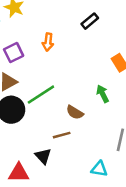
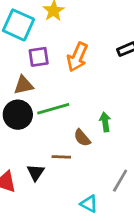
orange arrow: (48, 42) -> (77, 57), size x1.5
green arrow: (103, 94) -> (105, 122), moved

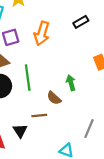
green line: (53, 109) -> (28, 78), turned -75

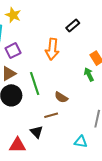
orange arrow: (42, 33) -> (52, 49), moved
green arrow: (71, 83) -> (89, 74), moved

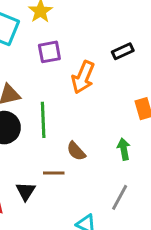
purple square: (13, 51) -> (49, 52), moved
green arrow: (89, 74) -> (124, 149), moved

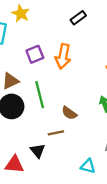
black rectangle: (123, 51) -> (78, 18), moved
purple square: (49, 52) -> (35, 54), moved

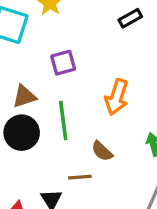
orange arrow: (63, 56) -> (117, 97), moved

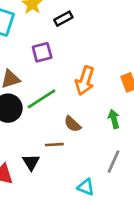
black rectangle: (130, 18) -> (63, 19), moved
green line: (63, 121) -> (42, 99), turned 64

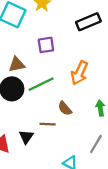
black rectangle: (63, 19) -> (88, 22), moved, size x1.5

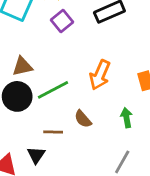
purple square: (46, 45) -> (62, 21), moved, turned -30
brown line: (48, 124) -> (53, 132), moved

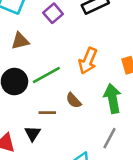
brown triangle: (22, 66) -> (20, 41), moved
green arrow: (127, 118) -> (113, 98), size x1.6

